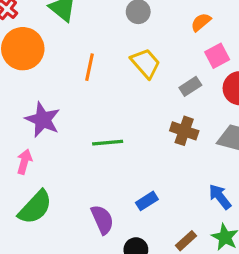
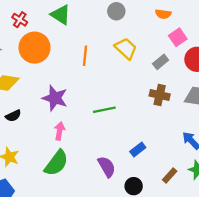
orange semicircle: (201, 22) -> (163, 14), turned -126
pink arrow: (24, 162) -> (60, 131), moved

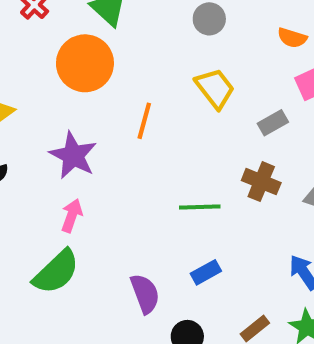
orange circle: (35, 48) -> (85, 63), moved
orange line: (85, 56) -> (144, 121), moved
green line: (104, 110) -> (200, 207), moved

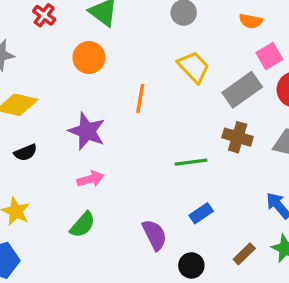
orange circle: (85, 63) -> (89, 58), size x0.7
gray rectangle: (273, 123) -> (242, 90), size x1.6
pink arrow: (72, 216) -> (90, 179), turned 60
green semicircle: (56, 272) -> (83, 225), size x0.7

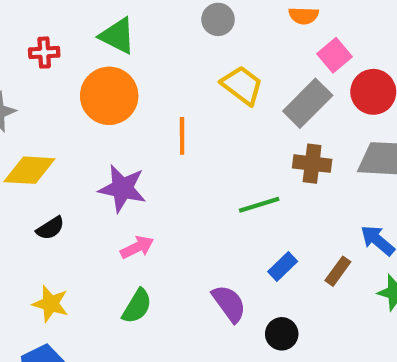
red cross: (44, 15) -> (44, 53), turned -30
orange circle: (89, 58) -> (109, 96), size x1.4
brown rectangle: (244, 254) -> (338, 271), moved

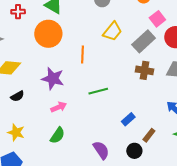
yellow trapezoid: (242, 85) -> (112, 31), turned 90
green line: (259, 205) -> (98, 91), moved
brown rectangle: (338, 271) -> (149, 135), moved
purple semicircle: (229, 304) -> (101, 150), moved
black circle: (282, 334) -> (134, 151), moved

